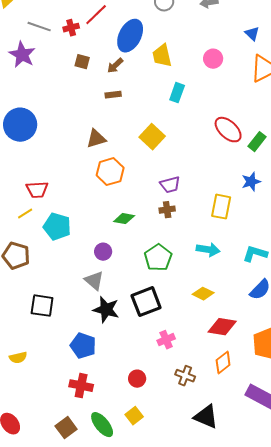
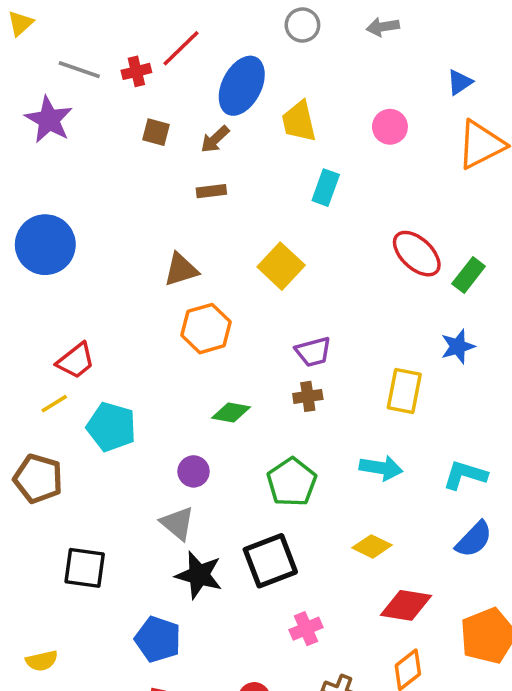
blue triangle: (252, 34) -> (460, 82), turned 42
red trapezoid: (37, 190) -> (76, 361), turned -35

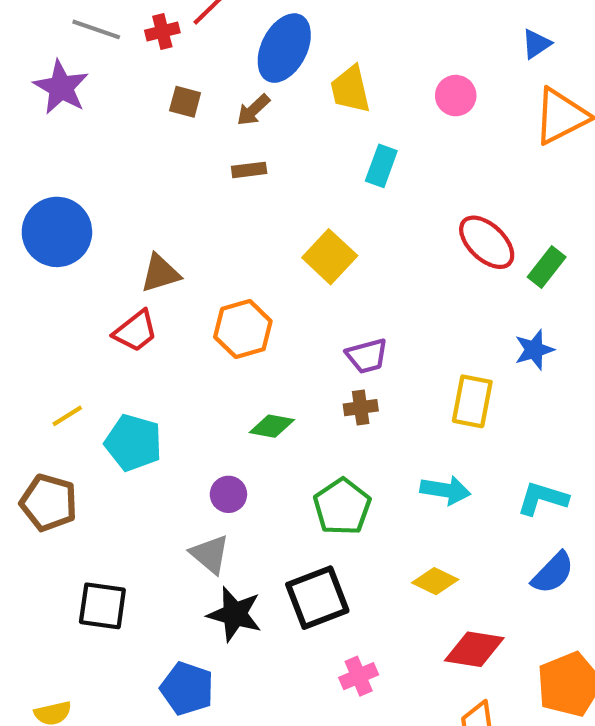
brown triangle: (181, 270) -> (160, 273), moved
red trapezoid: (76, 361) -> (135, 331), moved

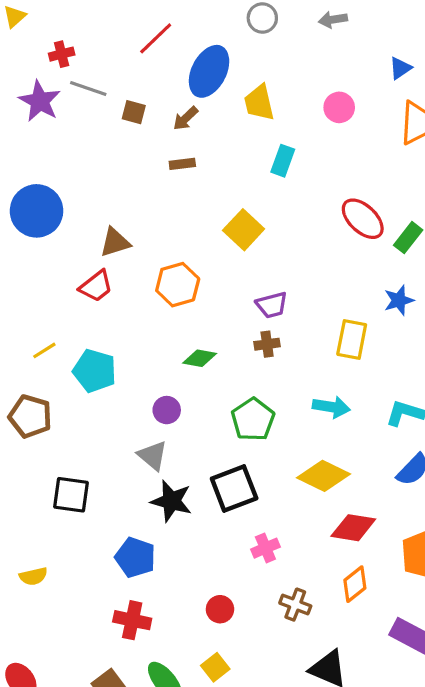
gray line: (96, 29) -> (88, 89), moved
red cross: (162, 32) -> (62, 54), moved
yellow diamond: (435, 581) -> (323, 476), size x1.5

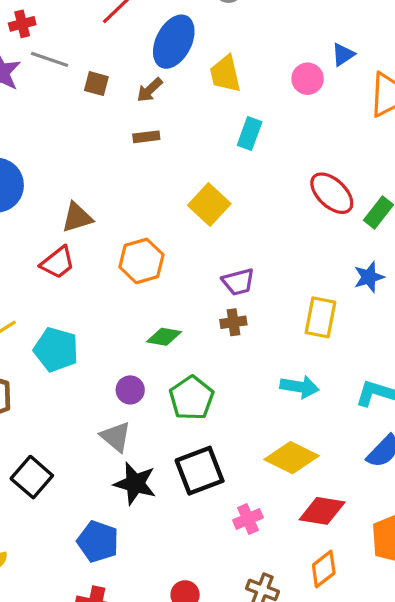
blue triangle: (400, 68) -> (343, 55), moved
green pentagon: (253, 419) -> (191, 398), moved
black square: (71, 495) -> (32, 477), turned 33
pink cross: (265, 548) -> (248, 519), moved

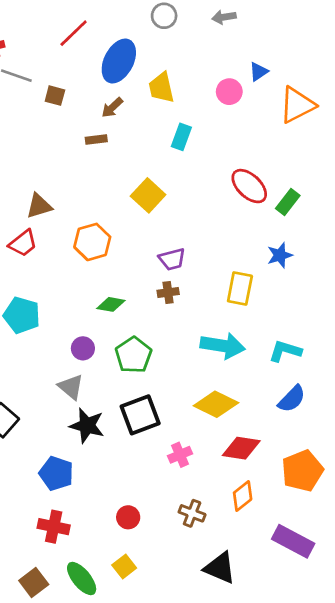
brown arrow: (150, 90) -> (112, 108), moved
cyan arrow: (300, 387) -> (223, 346), size x1.4

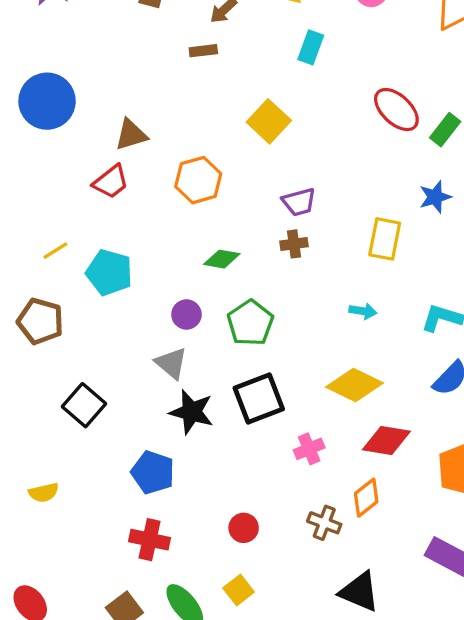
cyan arrow: (223, 346) -> (363, 311), size x0.5
orange diamond: (243, 496) -> (366, 498), moved

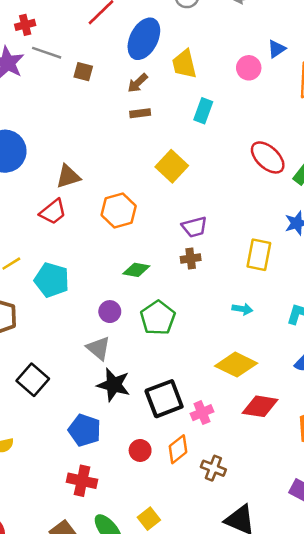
brown rectangle: (203, 51) -> (140, 113), moved
black square: (259, 398) -> (164, 399), moved
orange diamond: (366, 498) -> (178, 449), moved
red circle: (244, 528) -> (140, 450), moved

